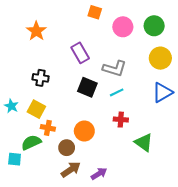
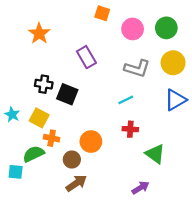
gray L-shape: (115, 68) -> (137, 68), moved
black square: (87, 87) -> (67, 94), moved
purple arrow: (99, 174) -> (140, 188), moved

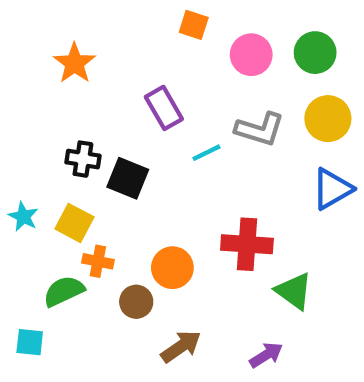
cyan line: (126, 100) -> (206, 153), moved
red cross: (130, 129) -> (247, 244), size x1.6
cyan square: (16, 172) -> (30, 342), moved
brown arrow: (76, 183) -> (181, 346), moved

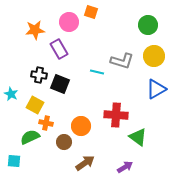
pink circle: (251, 55) -> (69, 22), moved
orange star: (74, 63) -> (35, 30), turned 30
purple rectangle: (164, 108) -> (59, 49), moved
cyan line: (206, 153) -> (97, 72), turned 40
cyan star: (23, 217) -> (11, 94), moved

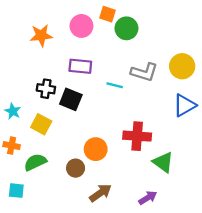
green circle: (148, 25) -> (126, 28), moved
purple rectangle: (59, 49) -> (80, 66), moved, turned -54
orange cross: (46, 123) -> (12, 146), moved

